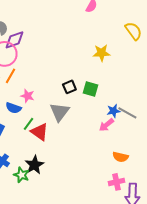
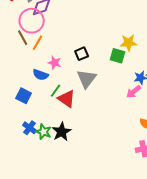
yellow star: (101, 53) -> (129, 43), moved
black square: (69, 87) -> (82, 54), moved
green star: (21, 175) -> (44, 132), moved

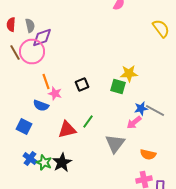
brown line: (23, 38) -> (15, 52), moved
orange line: (38, 43) -> (46, 82), moved, turned -49
gray triangle: (87, 79) -> (115, 144), moved
green line: (56, 91) -> (88, 122), moved
red triangle: (67, 99) -> (67, 130), turned -48

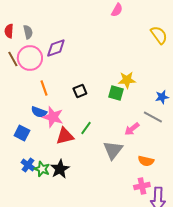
purple diamond: (42, 38) -> (56, 48), moved
pink star: (55, 94) -> (53, 117), moved, size x1.5
blue star: (141, 108) -> (162, 97), moved

